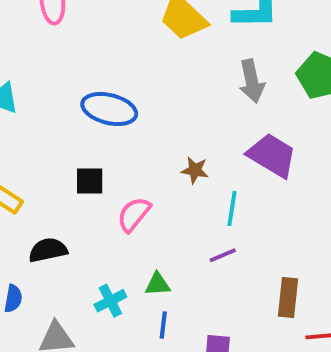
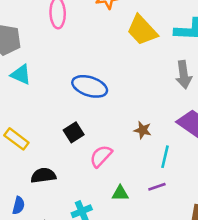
black square: (90, 181) -> (74, 132), turned -36
green triangle: (158, 284) -> (120, 193), moved

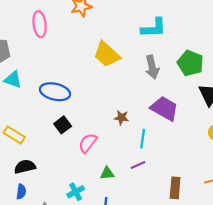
yellow trapezoid: (142, 30) -> (107, 54), moved
blue ellipse: (90, 86) -> (55, 92), moved
black semicircle: (43, 176) -> (25, 167), moved

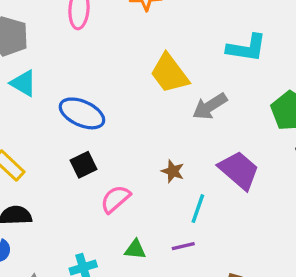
gray arrow: (152, 67) -> (210, 106), moved, turned 60

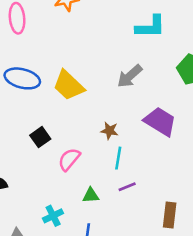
yellow trapezoid: (169, 73) -> (69, 85), moved
blue ellipse: (82, 113) -> (22, 78), moved
cyan line: (198, 209) -> (118, 158), moved

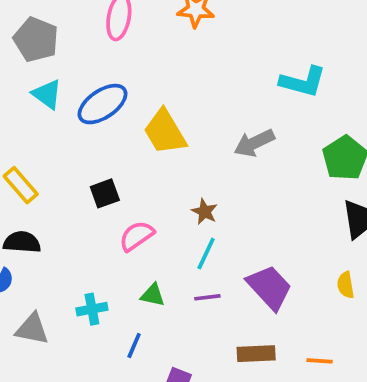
blue ellipse: (22, 78) -> (103, 104), turned -64
purple trapezoid: (160, 122) -> (269, 287), moved
brown rectangle: (170, 215) -> (256, 354), turned 65

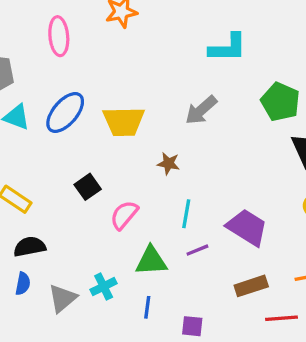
yellow trapezoid: (165, 132) -> (124, 122), turned -45
brown star: (205, 212) -> (168, 163), moved
green triangle: (153, 295) -> (151, 261), size x1.5
gray triangle: (32, 329) -> (62, 298), moved, turned -36

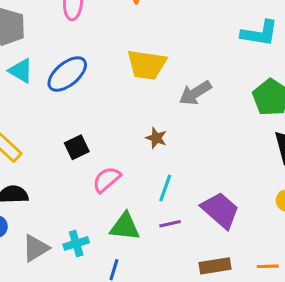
cyan L-shape: (228, 48) -> (260, 33), moved
yellow trapezoid: (124, 122) -> (147, 65), moved

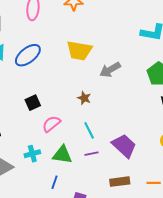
cyan line: (165, 188) -> (89, 130), turned -48
cyan cross: (76, 243) -> (32, 154), moved

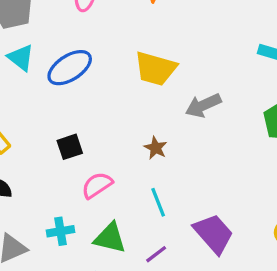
purple line: (91, 154) -> (156, 254), moved, turned -32

